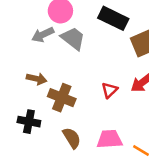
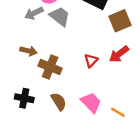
black cross: (29, 122) -> (24, 98), moved
pink trapezoid: (110, 139) -> (91, 103), turned 50

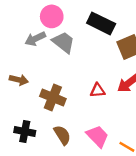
brown arrow: (29, 51) -> (19, 80), moved
red triangle: (91, 61) -> (98, 90), turned 40

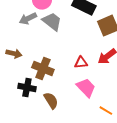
black cross: (25, 132) -> (27, 88), moved
pink trapezoid: (98, 136) -> (86, 88), moved

